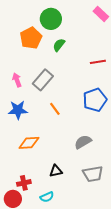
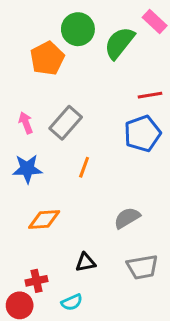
green semicircle: (59, 45) -> (119, 43), moved, size x1.6
blue pentagon: (95, 100) -> (142, 134), moved
orange line: (55, 109) -> (84, 167), turned 56

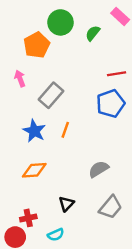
green semicircle: (119, 43) -> (93, 33), size x0.6
pink arrow: (26, 123) -> (20, 78), moved
blue star: (27, 169) -> (34, 131), moved, turned 30
black triangle: (86, 262) -> (66, 204), turned -35
gray trapezoid: (142, 267) -> (111, 207), turned -40

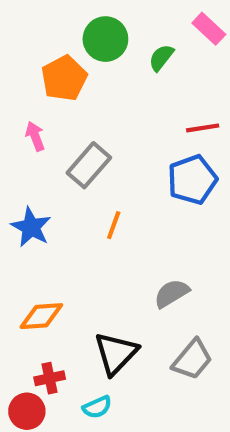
blue star: (34, 131) -> (31, 227), moved
orange diamond: (34, 170) -> (41, 316), moved
black triangle: (66, 204) -> (116, 353), size x1.6

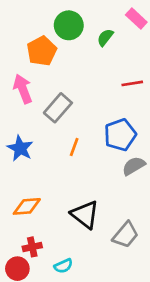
pink arrow: (35, 136) -> (23, 89), size x1.5
blue pentagon: (192, 180) -> (120, 135), moved
gray semicircle: (172, 293) -> (134, 166), moved
black triangle: (116, 353) -> (85, 215), moved, turned -36

